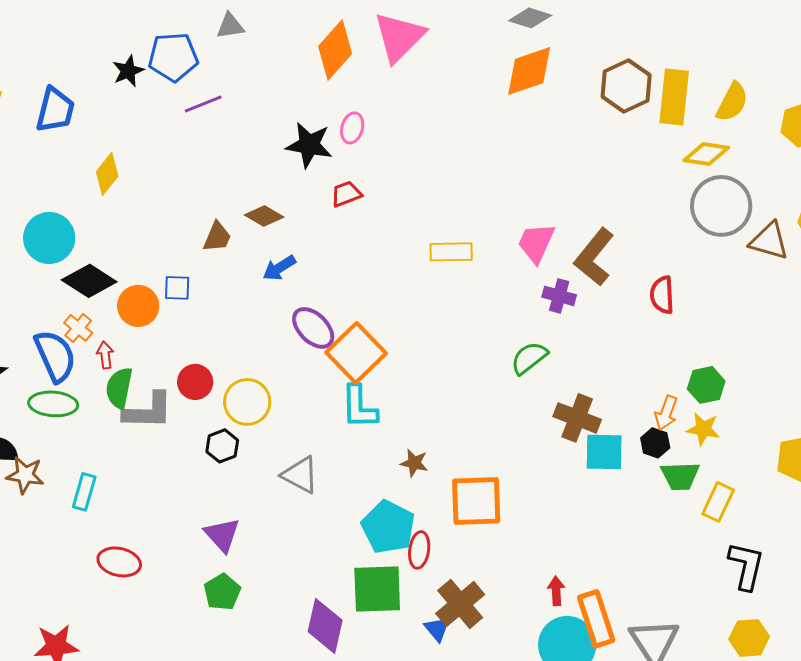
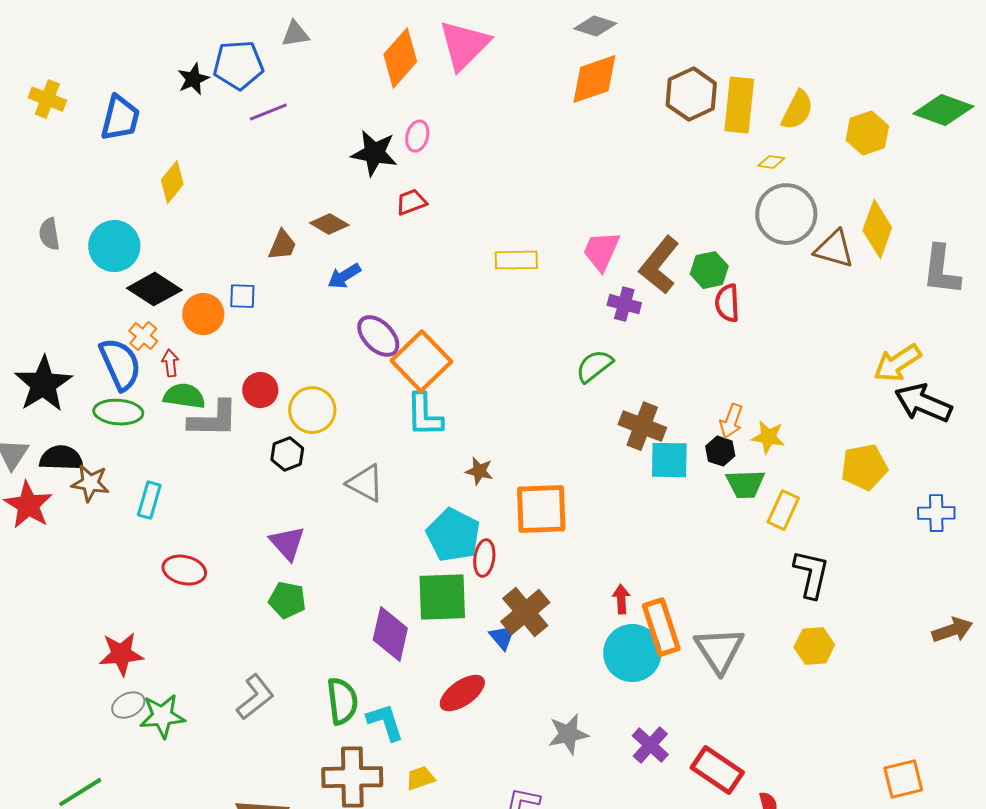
yellow diamond: (706, 154) -> (771, 162), size x0.6
green hexagon: (706, 385) -> (709, 270), moved
green semicircle: (119, 388) -> (184, 396), turned 87
green pentagon: (222, 592) -> (287, 600), turned -30

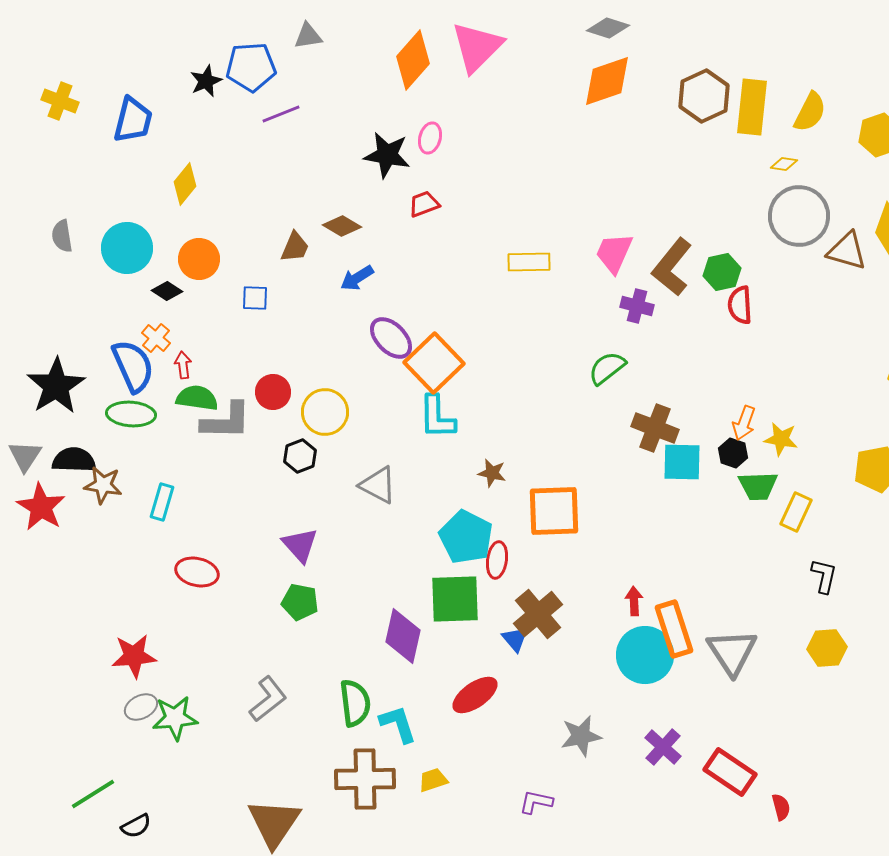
black diamond: (154, 289) -> (167, 291), size x0.6
orange circle: (203, 314) -> (199, 259), moved
black L-shape: (811, 574) -> (824, 576), size x0.7

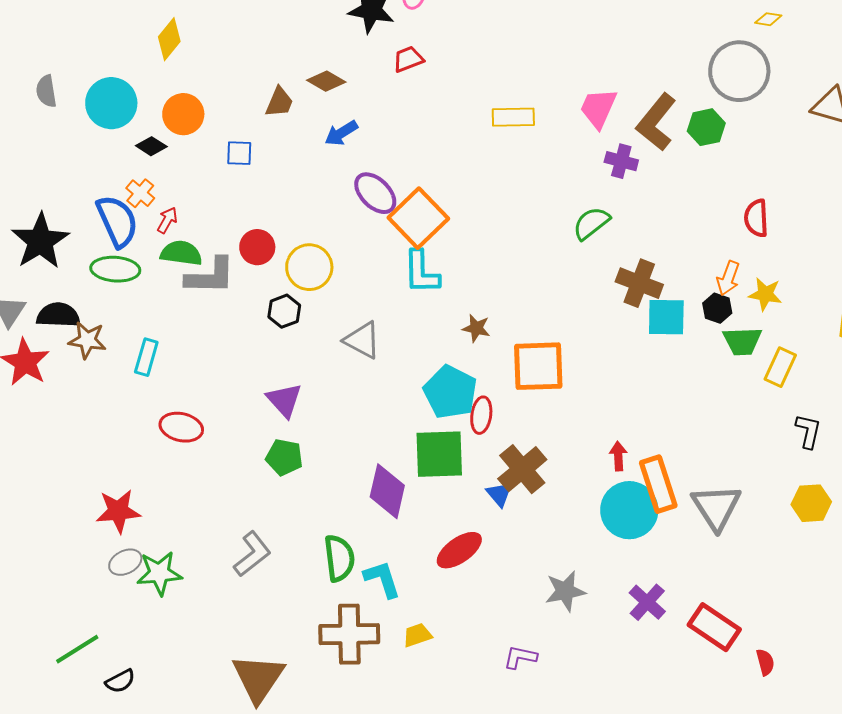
gray circle: (799, 216) -> (739, 71), moved
red semicircle: (740, 305) -> (756, 218), moved
red arrow: (183, 365) -> (167, 220), turned 36

